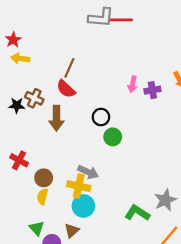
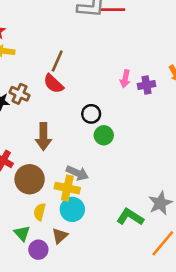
brown arrow: (56, 118) -> (43, 137), moved
brown circle: (44, 178) -> (30, 179), size x1.5
yellow semicircle: (42, 197) -> (40, 212), moved

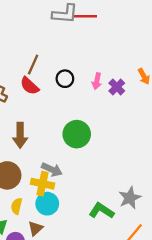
purple cross: (146, 85) -> (117, 87), turned -35
black circle: (91, 114) -> (65, 79), moved
green circle: (104, 135) -> (77, 134), size x1.5

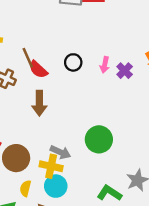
brown line: (33, 65) -> (28, 58), moved, turned -48
green circle: (77, 134) -> (99, 139), moved
brown arrow: (20, 135) -> (39, 103), moved

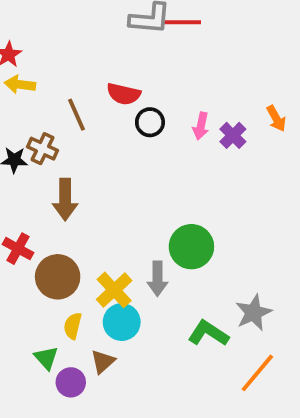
red semicircle: (38, 69) -> (124, 94), moved, turned -30
brown arrow: (39, 103) -> (65, 200), moved
gray arrow: (60, 152) -> (157, 279), moved, turned 66
yellow cross: (51, 166) -> (114, 290), turned 35

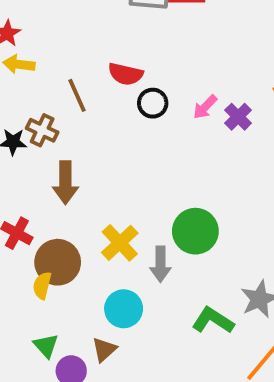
pink arrow: (201, 126) -> (205, 107), turned 32
yellow cross: (114, 290) -> (120, 243), moved
yellow semicircle: (73, 326) -> (42, 285), moved

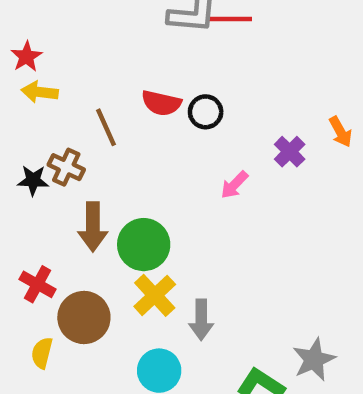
black circle: (153, 103) -> (206, 112), moved
pink arrow: (205, 107) -> (234, 185), moved
green circle: (195, 231) -> (144, 245), moved
yellow semicircle: (42, 285) -> (42, 353), moved

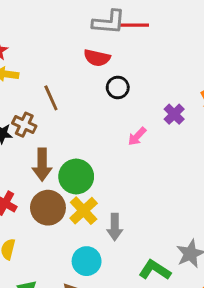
red semicircle: (161, 103) -> (97, 58), moved
brown circle: (84, 317) -> (48, 208), moved

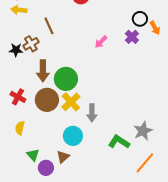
black circle: (118, 87) -> (140, 19), moved
brown cross: (24, 125) -> (31, 44), turned 35
pink arrow: (137, 136) -> (101, 42), moved

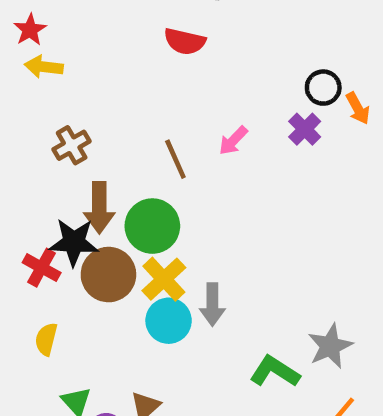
brown line: (49, 26) -> (175, 159), moved
black star: (16, 50) -> (74, 242), moved, size x1.5
cyan circle: (73, 136) -> (169, 321), moved

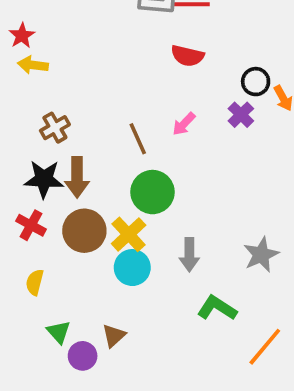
red semicircle: (185, 41) -> (187, 56), moved
green circle: (152, 226) -> (153, 192), moved
black star: (74, 242) -> (44, 179), moved
gray arrow: (212, 305) -> (189, 255), moved
gray star: (330, 346) -> (261, 255), moved

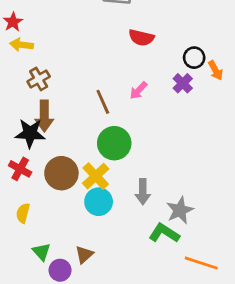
brown cross: (55, 128) -> (39, 79), moved
brown arrow: (77, 177) -> (44, 116), moved
gray star: (261, 255) -> (180, 210), moved
orange line: (265, 347) -> (201, 263), turned 68

